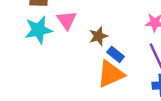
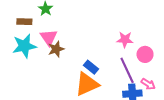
brown star: (98, 36) -> (56, 49), moved

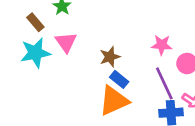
brown rectangle: (24, 22) -> (35, 22), turned 48
brown star: (56, 49) -> (110, 57), moved

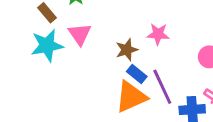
pink star: (162, 45) -> (158, 34), moved
purple line: (164, 83) -> (162, 87), moved

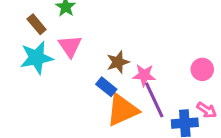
pink star: (158, 34) -> (144, 75), moved
blue rectangle: (137, 74) -> (106, 87), moved

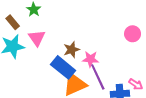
pink circle: (202, 69) -> (133, 34), moved
blue rectangle: (106, 87) -> (63, 67), size x1.6

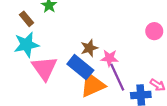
pink triangle: (37, 38) -> (44, 68), moved, size x1.4

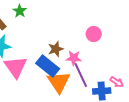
pink circle: (154, 31) -> (94, 34), moved
orange triangle: (93, 85) -> (59, 82), turned -40

